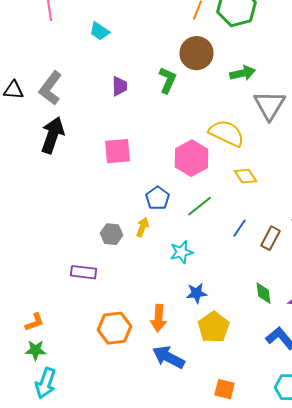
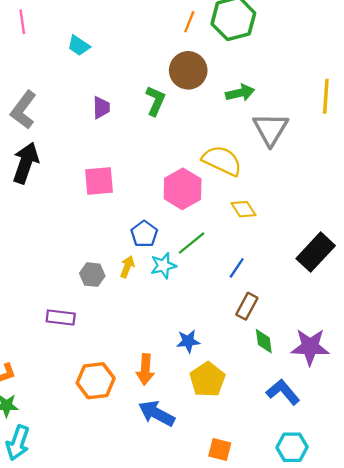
brown rectangle: (270, 238) -> (247, 306), moved
cyan star: (182, 252) -> (163, 266), moved

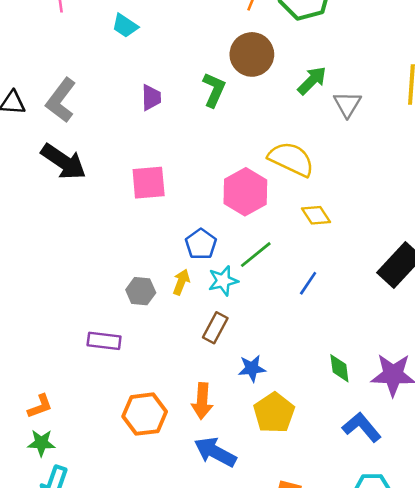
green arrow: (240, 93) -> (312, 81), turned -32
gray triangle: (271, 129) -> (347, 104), moved, size x0.7
black arrow: (26, 163) -> (64, 162), turned 105
brown rectangle: (247, 306) -> (215, 328), moved

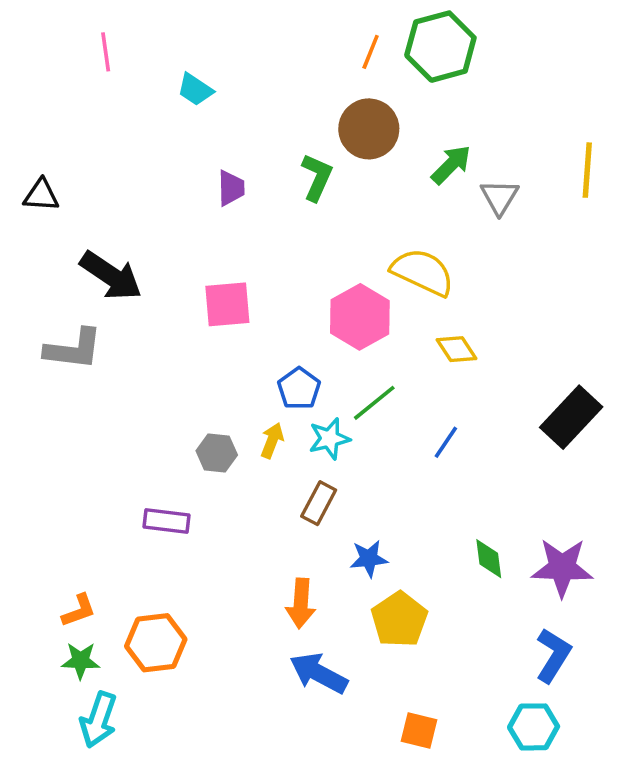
gray L-shape: (61, 100) -> (73, 349), moved, turned -120
orange hexagon: (145, 414) -> (156, 643), moved
blue L-shape: (362, 427) -> (553, 655), moved, turned 72

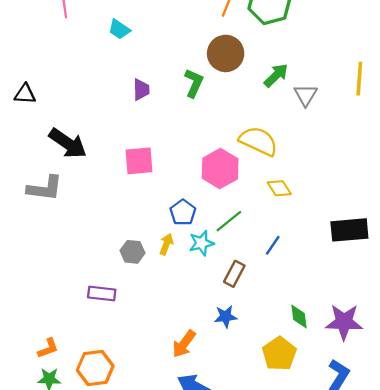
black rectangle: (571, 417) -> (349, 230), turned 42
brown rectangle: (319, 503) -> (234, 274), moved
orange arrow: (301, 603) -> (184, 344), turned 32
yellow pentagon: (399, 619) -> (279, 354), moved

